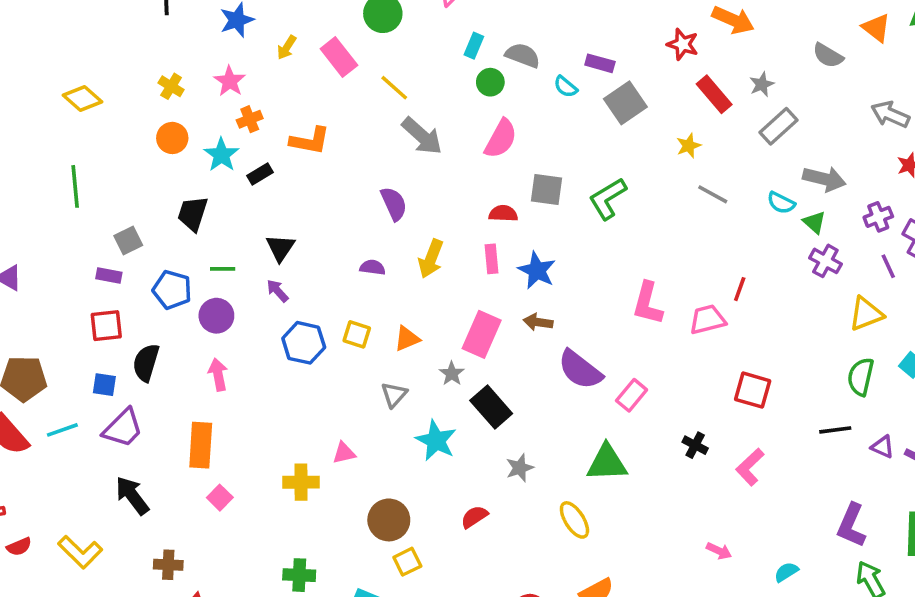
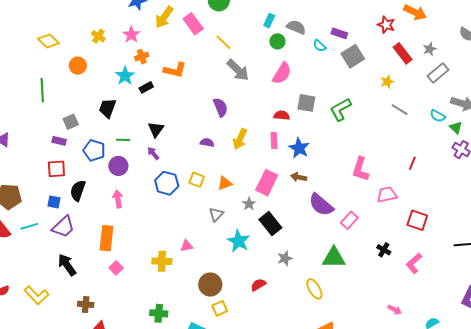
yellow arrow: (287, 47) -> (164, 17), size x1.6
orange circle: (172, 138) -> (78, 66), moved
pink trapezoid: (707, 320) -> (387, 195), moved

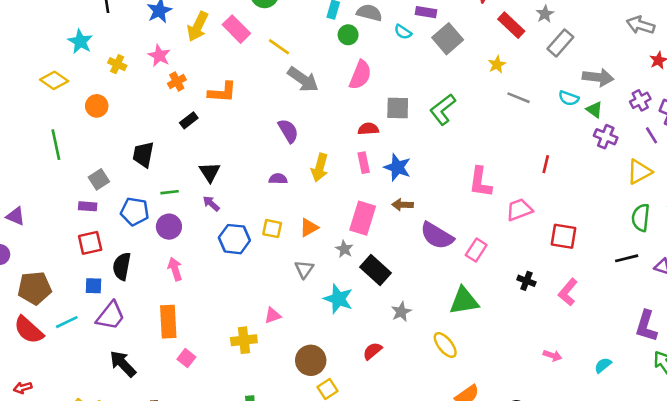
cyan star: (125, 76) -> (80, 42), moved

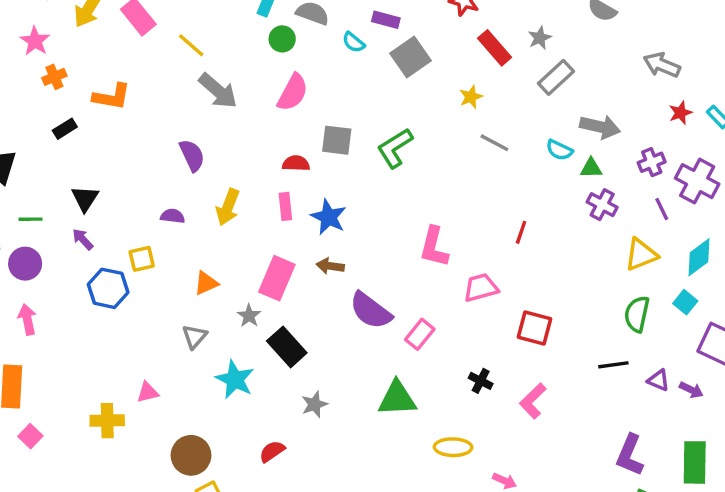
green triangle: (594, 110) -> (591, 168), turned -42
yellow square: (272, 229) -> (142, 259), moved, turned -30
yellow ellipse: (445, 345) -> (453, 447), moved, turned -56

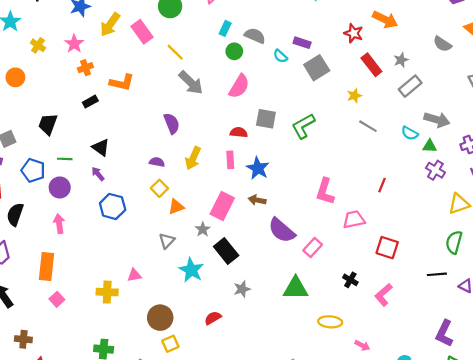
black triangle: (85, 198) -> (101, 147), turned -30
yellow square: (142, 259) -> (159, 188), moved, turned -35

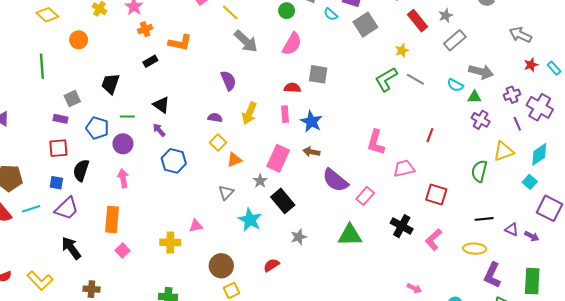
green L-shape: (303, 126) -> (386, 79), moved
green semicircle: (454, 242) -> (479, 171), moved
black cross: (350, 280) -> (402, 226), size x1.5
yellow ellipse: (330, 322) -> (475, 249), moved

